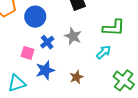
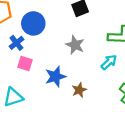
blue cross: (47, 42) -> (16, 43), moved
blue star: (45, 70) -> (55, 77), moved

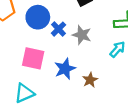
blue cross: (16, 43) -> (58, 29), moved
pink square: (25, 64) -> (33, 58), size x1.5

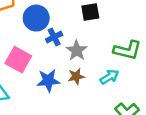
brown star: (90, 80) -> (76, 76), moved

